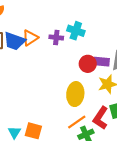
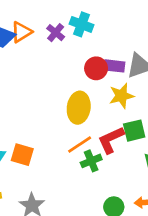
purple cross: (56, 37) -> (56, 33), turned 32
red L-shape: (100, 118) -> (111, 140), turned 30

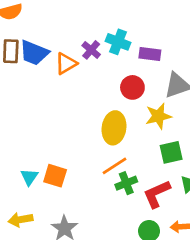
orange triangle: (21, 32) -> (66, 63), moved
purple rectangle: (114, 66) -> (150, 54), moved
red L-shape: (111, 140) -> (157, 194), moved

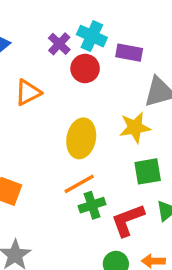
orange triangle: (66, 63) -> (28, 92), moved
red circle: (132, 87) -> (85, 68), moved

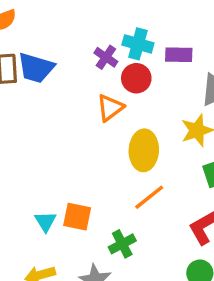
orange triangle: (28, 92) -> (110, 108), moved
green cross: (92, 205) -> (122, 244), moved

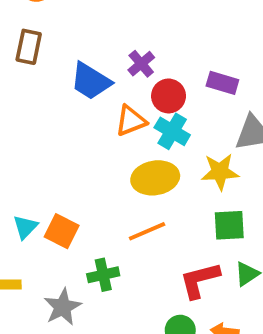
cyan cross: (138, 44) -> (172, 131), moved
blue trapezoid: (36, 68) -> (91, 81), moved
yellow ellipse: (144, 150) -> (155, 178), turned 63

